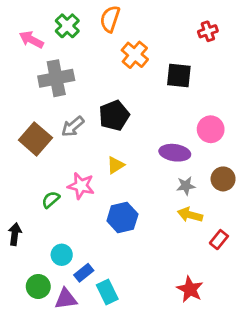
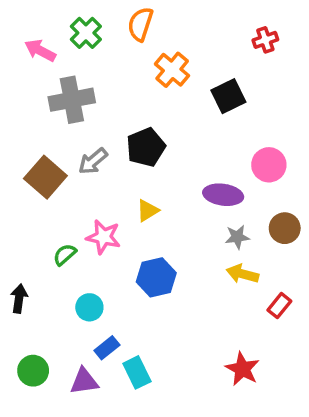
black square: (179, 75) -> (228, 96), turned -32
cyan circle: (62, 255) -> (89, 307), moved
green circle: (38, 286) -> (33, 371), moved

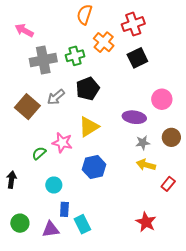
green cross: (86, 33) -> (75, 56), moved, turned 30
red cross: (265, 40) -> (133, 24), moved, size x1.5
yellow triangle: (147, 211) -> (89, 127), size x1.5
blue rectangle: (107, 348) -> (64, 209), turned -48

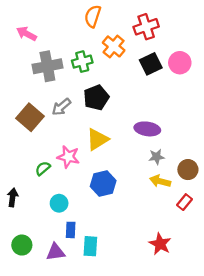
pink circle: (162, 99) -> (180, 63), moved
brown circle: (171, 137) -> (188, 170), moved
cyan rectangle: (82, 224) -> (90, 246), turned 30

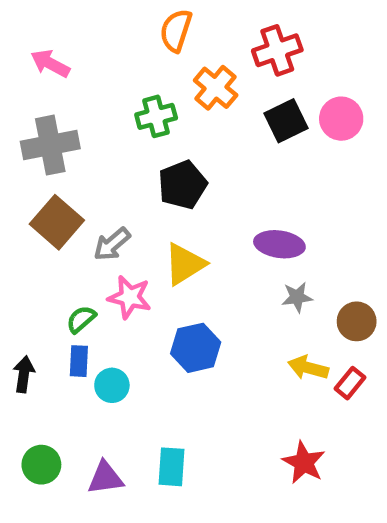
gray cross: (47, 66) -> (50, 145), moved
gray arrow: (61, 107) -> (112, 244), moved
yellow arrow: (160, 181) -> (308, 368), moved
blue rectangle: (71, 230) -> (79, 361), moved

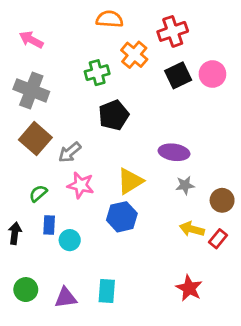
orange semicircle: (176, 30) -> (110, 19), turned 76
gray cross: (50, 145) -> (31, 90), turned 32
yellow triangle: (185, 264) -> (130, 181), moved
green semicircle: (81, 319) -> (38, 193), moved

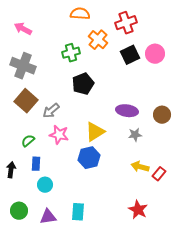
brown circle: (222, 200) -> (162, 115), moved
cyan circle: (70, 240) -> (45, 185), moved

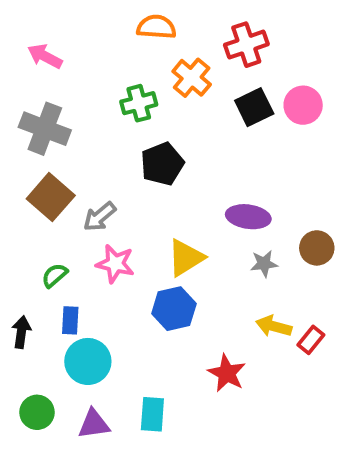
brown circle: (162, 115) -> (317, 248), moved
cyan circle: (45, 185) -> (88, 361), size x1.5
red star: (138, 210) -> (227, 373), moved

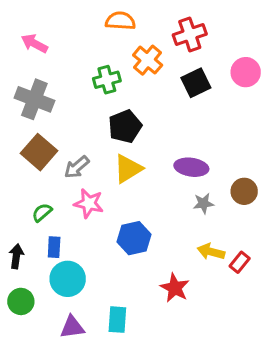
pink circle: (303, 105) -> (246, 72), moved
yellow triangle: (186, 258) -> (128, 169), moved
green circle: (37, 412) -> (21, 301), moved

